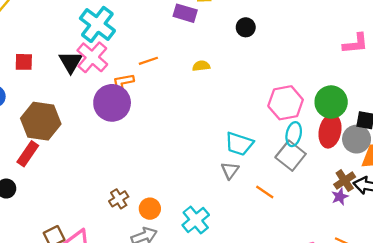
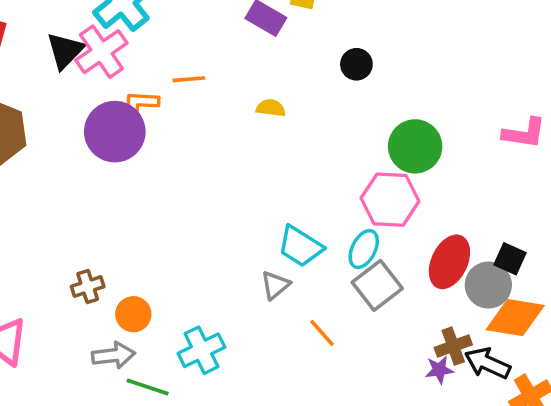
green circle: (331, 102) -> (415, 146), moved
cyan ellipse: (294, 134) -> (364, 249), moved

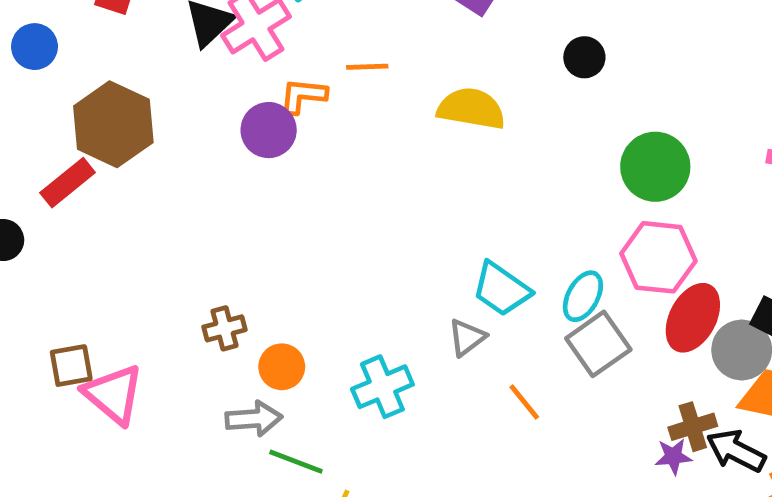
yellow semicircle: (271, 108) -> (471, 109), size x1.8
purple circle: (115, 132) -> (269, 130), size x0.7
pink hexagon: (390, 200) -> (658, 257), moved
cyan cross: (201, 350) -> (382, 387), moved

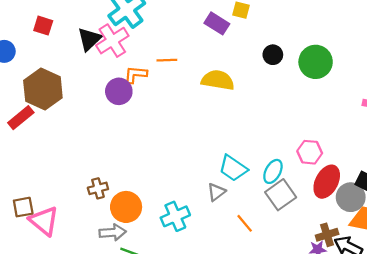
green circle: (655, 167) -> (316, 62), moved
pink hexagon: (658, 257) -> (310, 152), size x0.7
orange circle: (282, 367) -> (126, 207), size x1.4

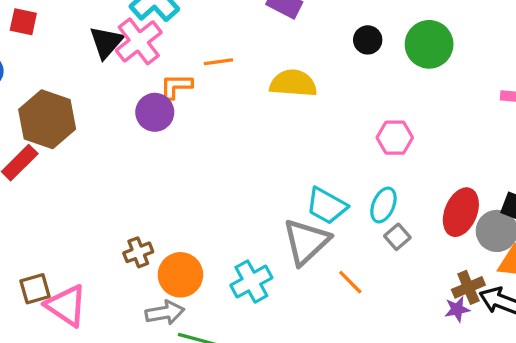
red square: (43, 26) -> (23, 22), moved
pink hexagon: (310, 152) -> (395, 138), moved
gray triangle: (216, 192) -> (306, 242), size x1.8
gray square: (281, 195) -> (397, 237), size x0.6

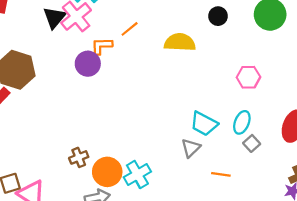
black circle: (368, 40) -> (218, 16), moved
orange line: (218, 62) -> (130, 29), turned -30
gray triangle: (306, 242) -> (191, 148), size x0.6
cyan cross: (251, 282) -> (137, 174), moved
orange line: (350, 282) -> (221, 174), turned -36

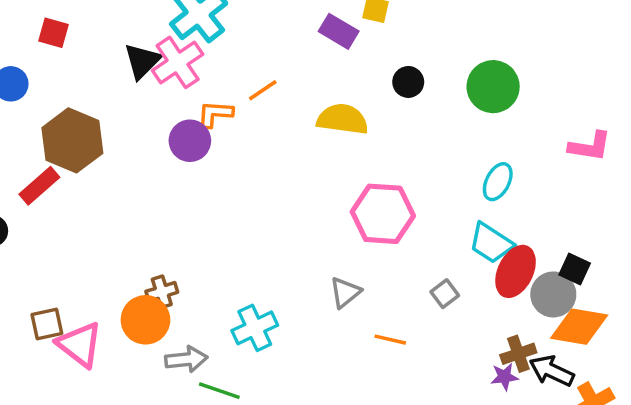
pink hexagon: (248, 77) -> (383, 214), moved, size x1.6
cyan ellipse: (242, 122) -> (498, 182), moved
cyan trapezoid: (204, 124) -> (491, 243), moved
orange circle: (107, 172) -> (145, 320), moved

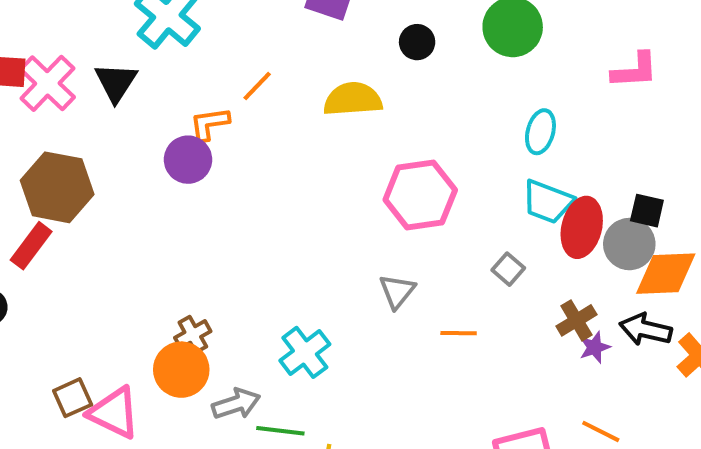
pink cross: (178, 62) -> (47, 83), moved
brown cross: (518, 354) -> (576, 320), moved

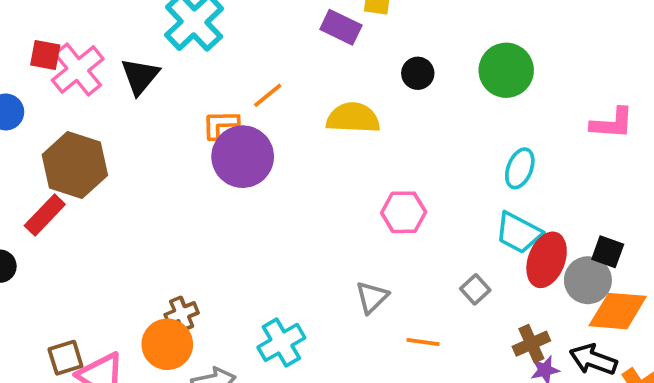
purple circle: (188, 160) -> (243, 157), moved, size x1.4
pink hexagon: (420, 195) -> (404, 212), size x0.7

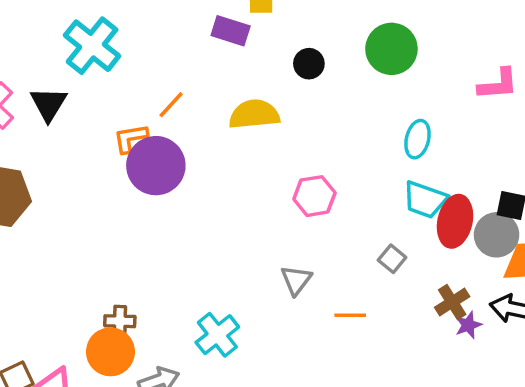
brown cross: (182, 314) -> (120, 321), turned 32

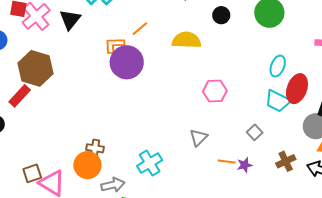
red ellipse: (455, 221) -> (297, 89), moved
purple star: (468, 325) -> (245, 165), moved

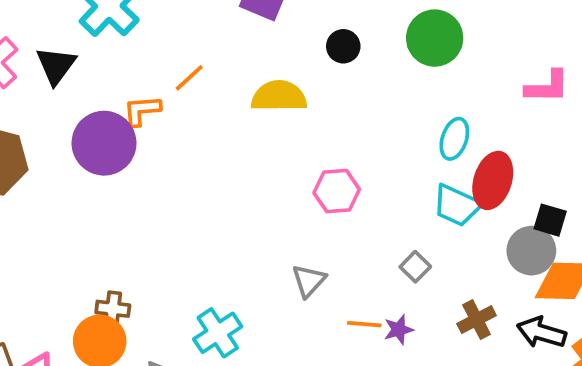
purple circle: (127, 62) -> (104, 143), moved

